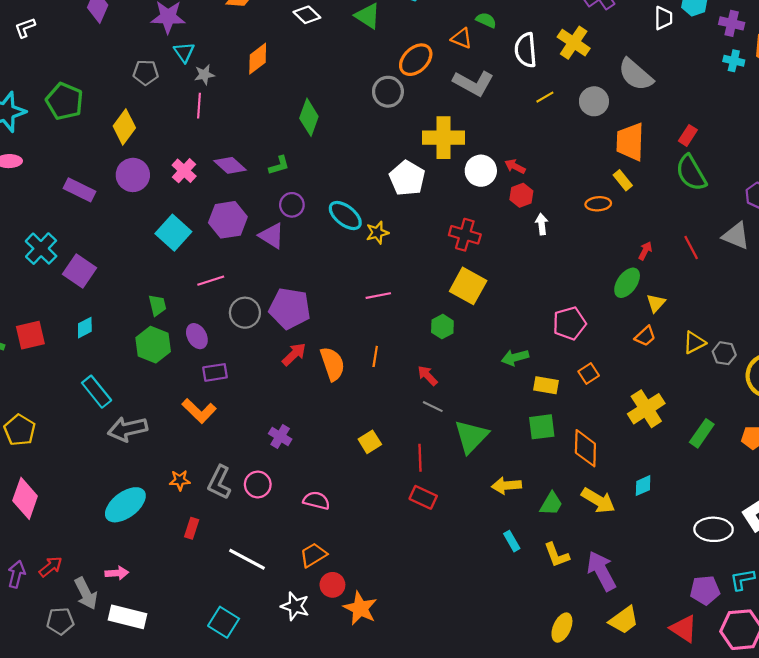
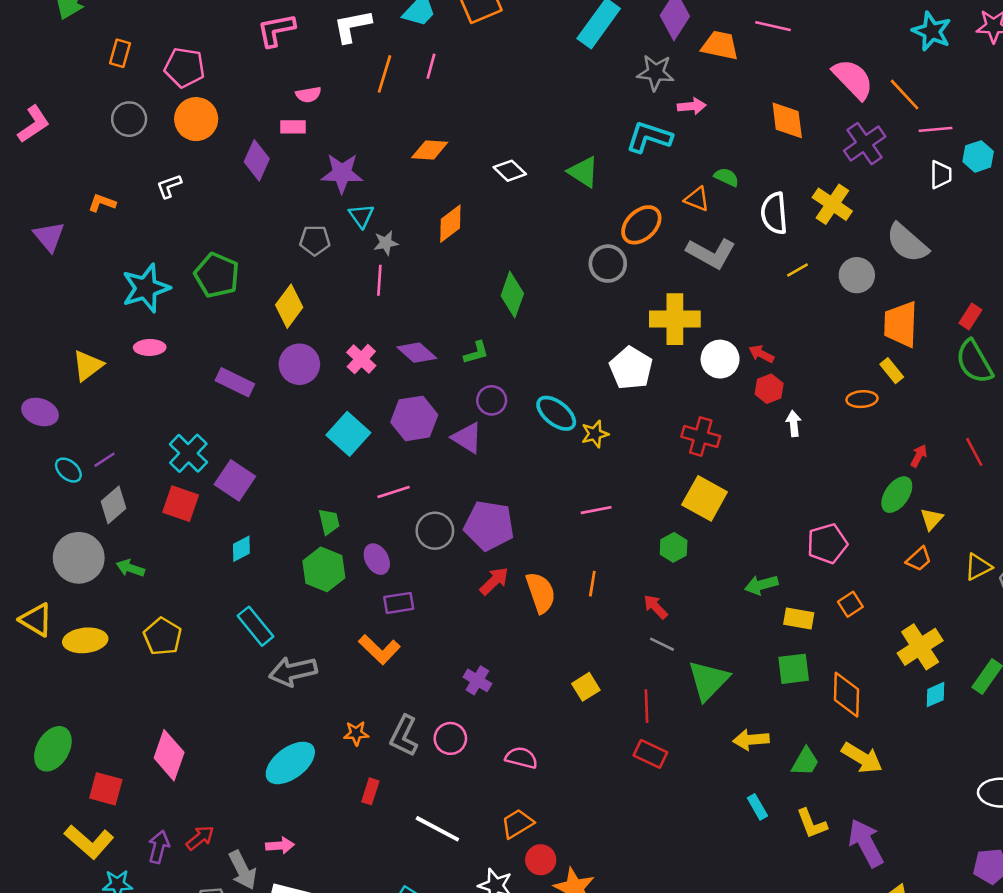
red square: (30, 335) -> (181, 504), moved, turned 32
yellow pentagon: (20, 430) -> (163, 636), moved
cyan diamond: (643, 486) -> (936, 695), moved

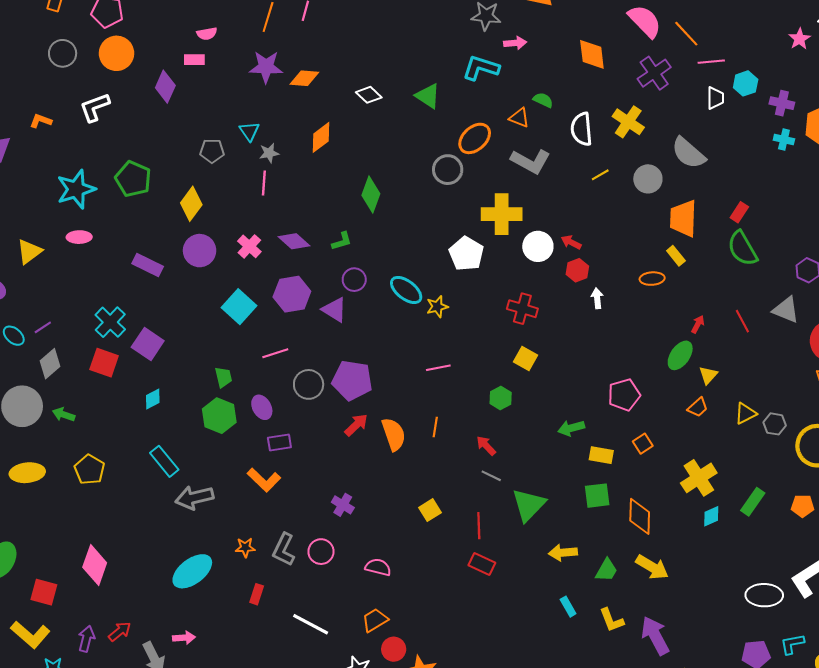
purple star: (342, 173) -> (266, 67), moved
white L-shape: (169, 186) -> (95, 107), size x1.5
yellow square: (705, 498) -> (525, 359), size x0.7

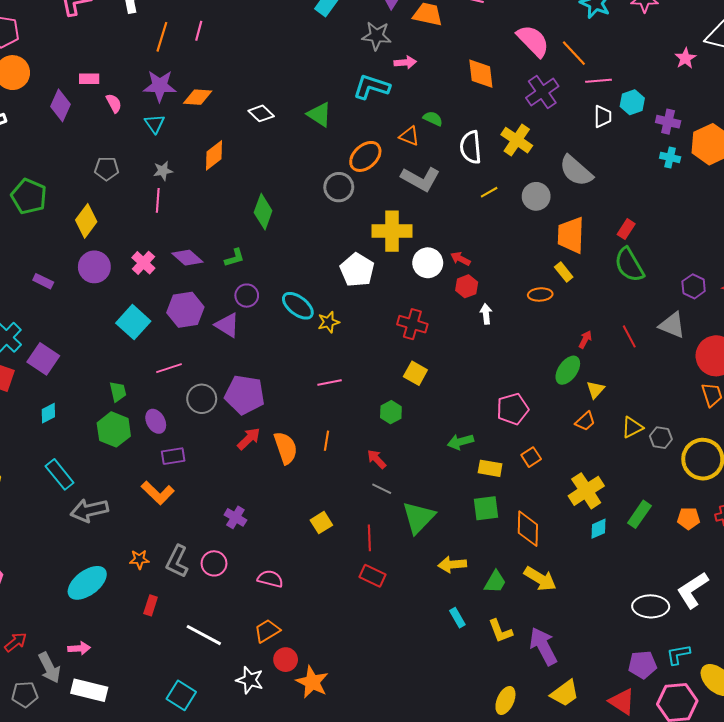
pink semicircle: (207, 34) -> (114, 103), moved, turned -108
cyan triangle: (249, 131) -> (155, 124), moved
purple rectangle: (148, 265) -> (43, 281), size x0.7

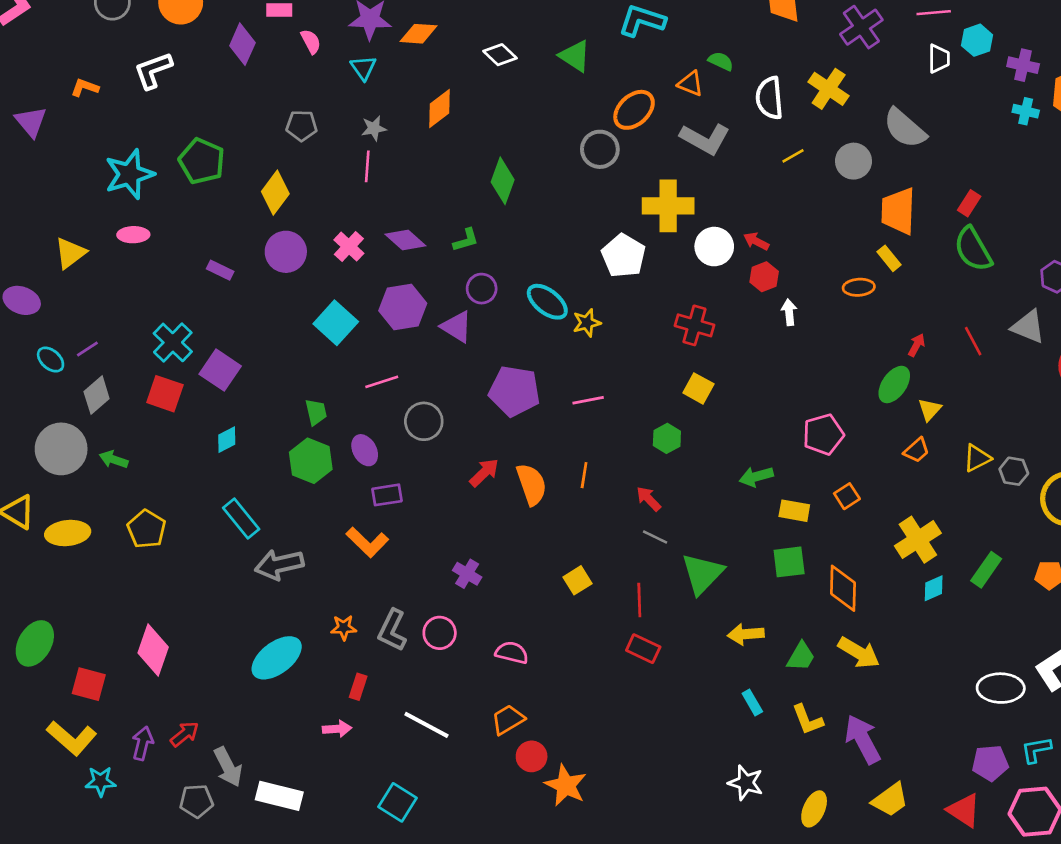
purple pentagon: (245, 395) -> (514, 391), moved
pink arrow: (79, 648) -> (337, 729), moved
white star: (250, 680) -> (746, 783), moved

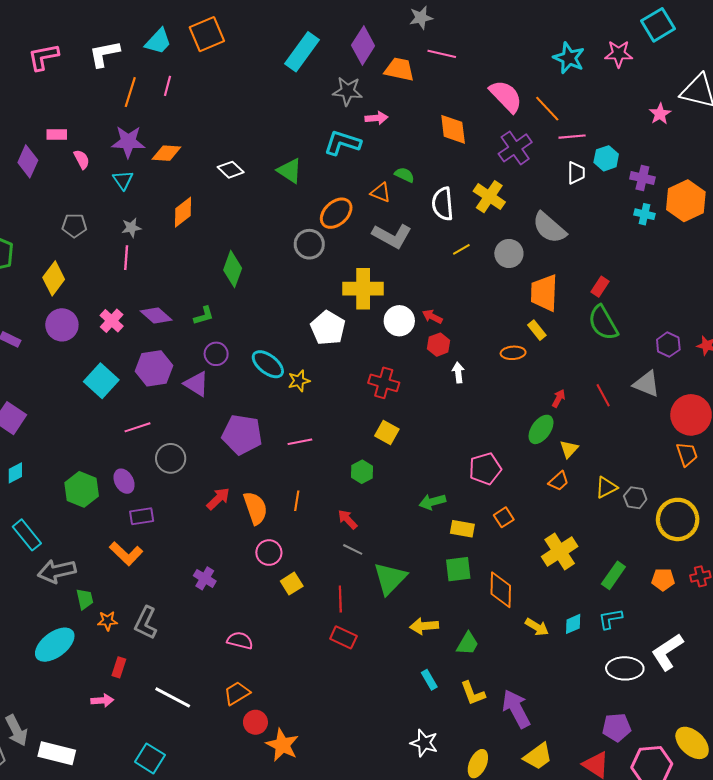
green trapezoid: (316, 412) -> (85, 599), moved
cyan diamond: (934, 588) -> (573, 624), moved
pink circle: (440, 633) -> (269, 553), moved
yellow arrow: (859, 653) -> (537, 627), moved, size x0.7
cyan L-shape: (1036, 750) -> (610, 619), moved

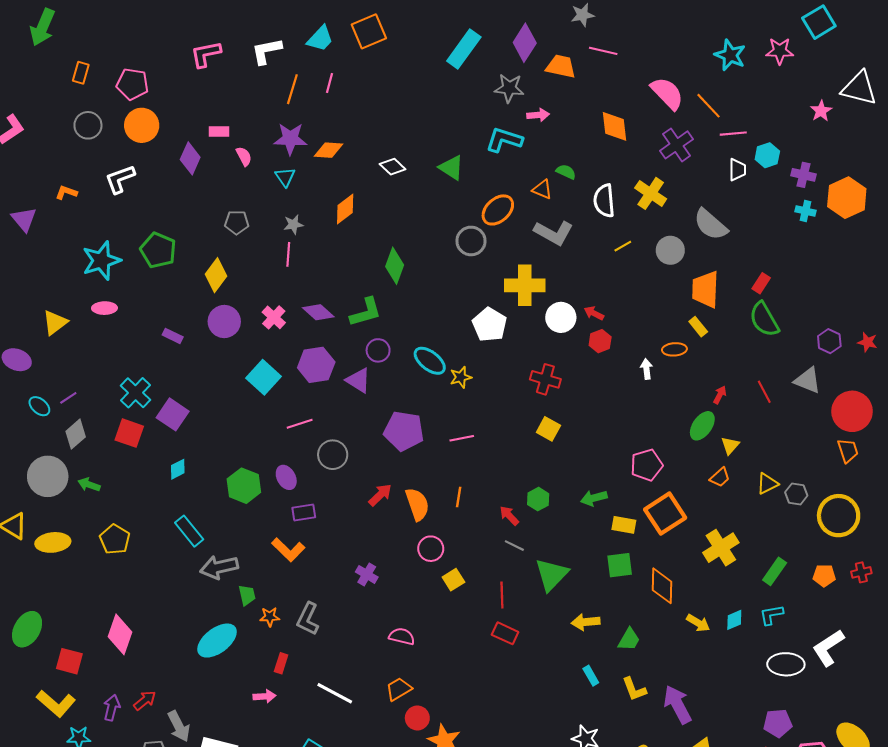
green L-shape: (204, 316) -> (366, 312), size x1.6
white arrow: (458, 372) -> (647, 369), moved
green hexagon: (362, 472) -> (538, 499), moved
orange square: (504, 517) -> (665, 514), size x2.0

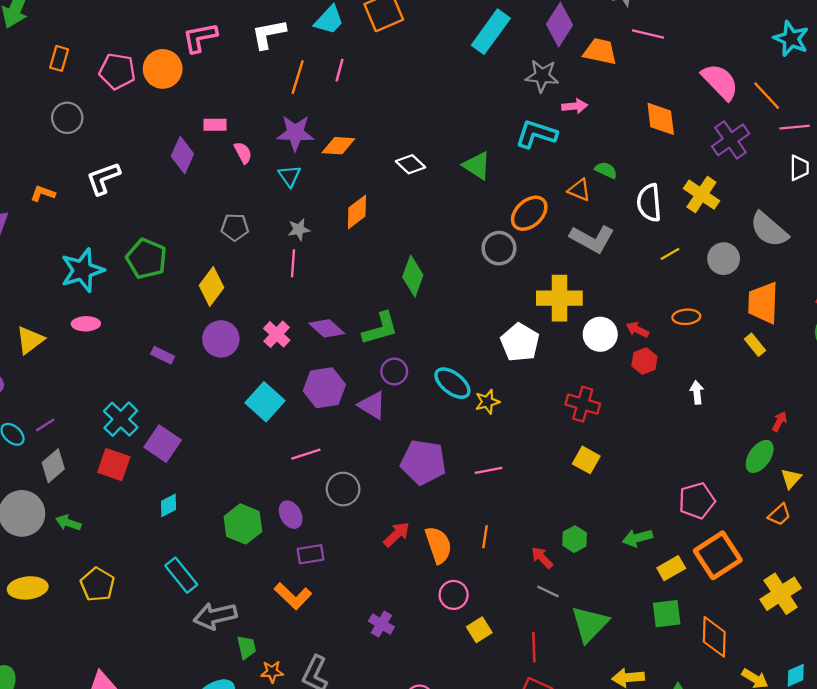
orange circle: (142, 125) -> (163, 69), moved
orange ellipse: (674, 349) -> (686, 317), moved
yellow rectangle: (624, 525) -> (671, 568), turned -40

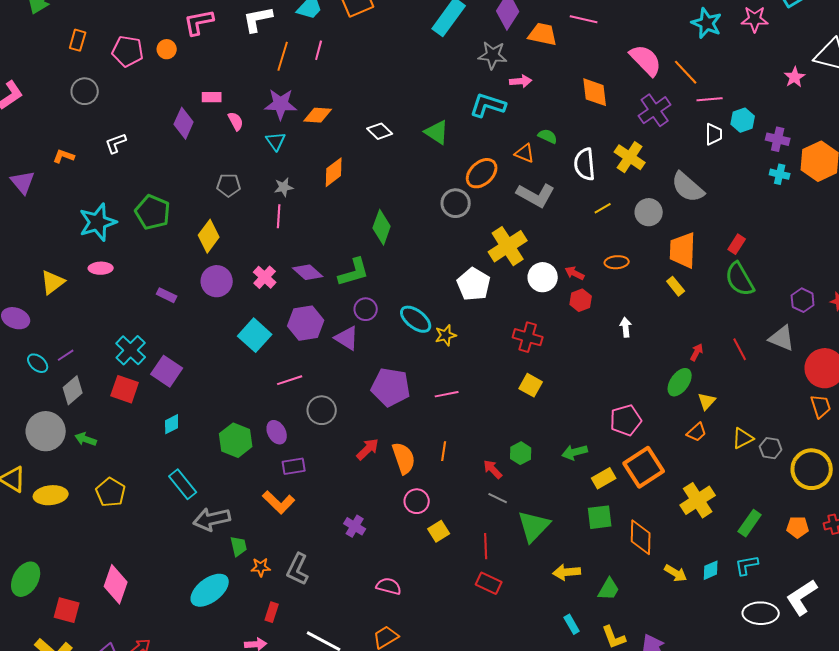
orange circle: (163, 69) -> (167, 49), size x0.6
white L-shape: (103, 178) -> (116, 143), size x0.7
yellow cross: (559, 298) -> (508, 246), turned -33

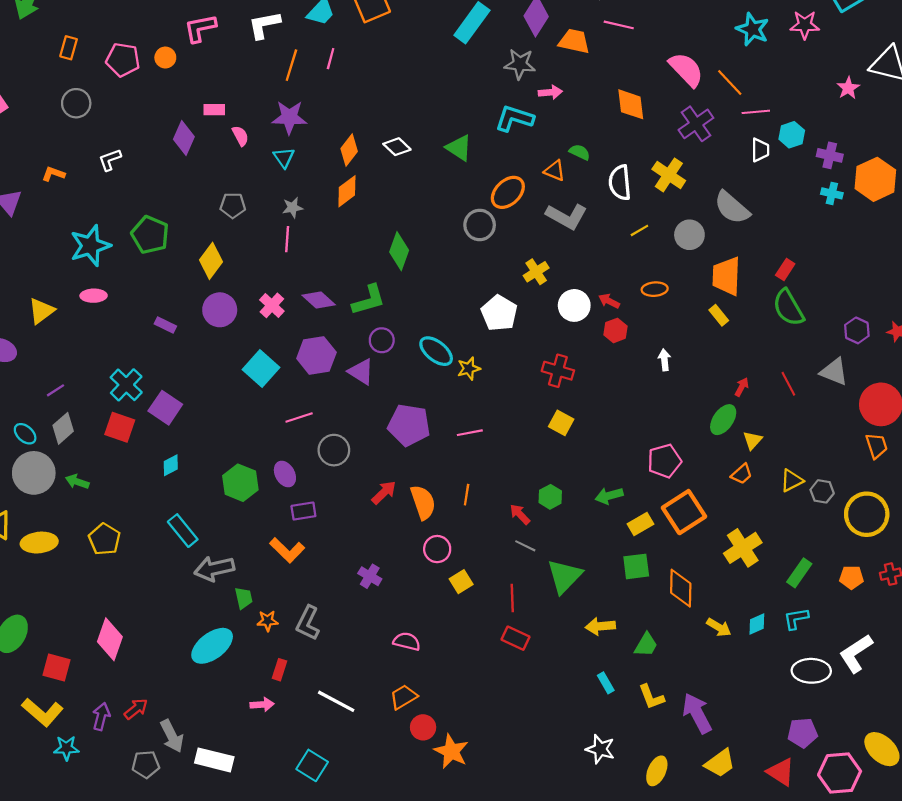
orange diamond: (318, 115) -> (349, 150), moved, turned -56
yellow cross: (508, 246) -> (536, 272), size x0.6
cyan ellipse: (38, 363) -> (25, 434), moved

